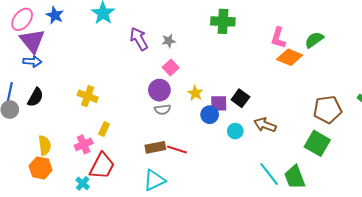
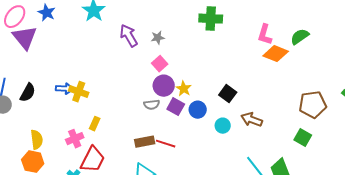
blue arrow: (32, 61) -> (65, 89), moved
purple circle: (159, 90) -> (164, 86), moved
purple square: (219, 103) -> (176, 107), moved, turned 30
green square: (317, 143) -> (303, 138), size x0.7

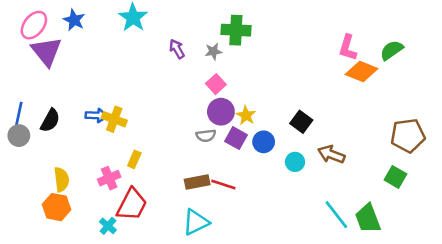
green cross: (211, 19) -> (236, 30), moved
purple arrow: (129, 36) -> (177, 49), size x0.7

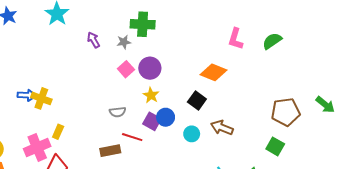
orange diamond: (361, 72) -> (214, 72), moved
purple circle: (221, 112) -> (150, 68), moved
purple square: (236, 138) -> (152, 121), moved
pink cross: (109, 178) -> (37, 147), size x1.4
red line: (223, 184) -> (132, 137), moved

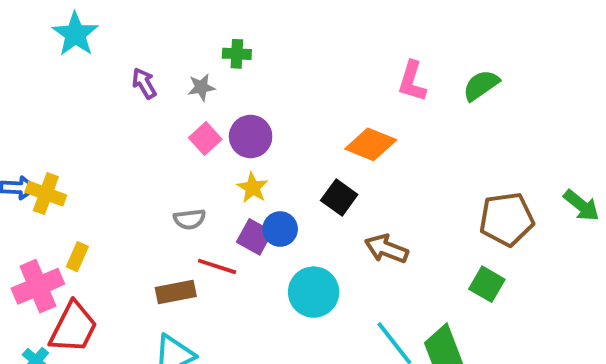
green cross: (143, 24) -> (237, 54), size x0.6
cyan circle: (192, 134) -> (314, 292), moved, size x1.6

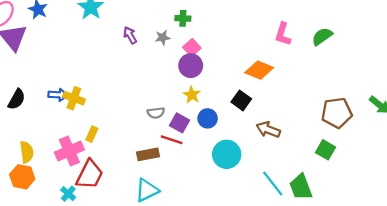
pink square: (205, 138) -> (192, 48), moved
purple square: (255, 237) -> (179, 123), moved

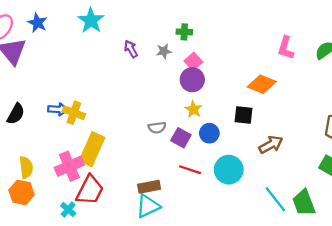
black square: (241, 100) -> (244, 115), turned -30
brown arrow: (268, 130) -> (271, 145), turned 130
yellow rectangle: (92, 134) -> (92, 149), size x2.0
red line: (172, 140) -> (190, 170), moved
brown rectangle: (148, 154) -> (149, 187), moved

